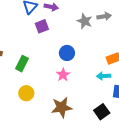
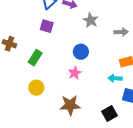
gray arrow: (104, 16) -> (121, 32), moved
gray star: (85, 21) -> (91, 20), moved
purple square: (42, 26) -> (47, 26), moved, turned 32

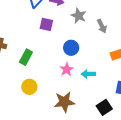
purple square: (47, 26) -> (46, 24), moved
gray arrow: (121, 32) -> (102, 26), moved, turned 72
cyan arrow: (115, 78) -> (88, 74), moved

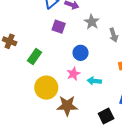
yellow circle: (29, 87) -> (46, 88), moved, size x1.5

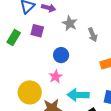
green rectangle: (34, 56) -> (14, 37), moved
cyan arrow: (94, 81) -> (78, 95), moved, size x1.5

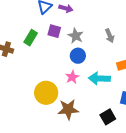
gray star: (70, 23) -> (76, 36), moved
cyan arrow: (78, 95) -> (99, 78), moved

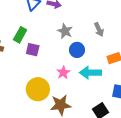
purple square: (54, 31) -> (33, 50), moved
blue circle: (78, 56) -> (77, 50), moved

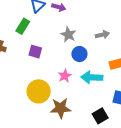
gray arrow: (99, 30) -> (102, 35), turned -80
green rectangle: (20, 35) -> (23, 26), moved

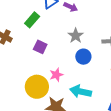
pink star: (65, 76) -> (56, 75), moved
cyan arrow: (92, 77) -> (81, 91), moved

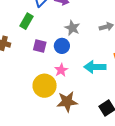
blue circle: (83, 57) -> (62, 46), moved
cyan arrow: (81, 91) -> (95, 67), moved

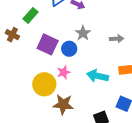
green rectangle: (26, 21) -> (31, 15), moved
purple square: (40, 46) -> (48, 44), size x1.5

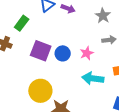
gray star: (83, 33) -> (103, 16), moved
pink star: (64, 72) -> (87, 53), moved

